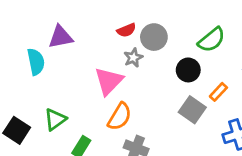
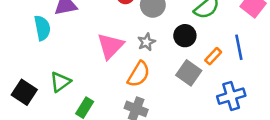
gray star: (133, 58) -> (146, 42), moved
orange semicircle: (120, 117) -> (139, 74), moved

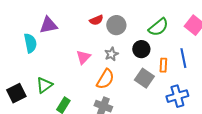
pink triangle: (110, 46) -> (83, 57), size x0.7
orange rectangle: (213, 56) -> (163, 65), turned -40
black square: (24, 92) -> (16, 93), turned 30

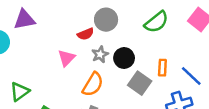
red semicircle: (96, 20) -> (86, 34), moved
black circle: (141, 49) -> (124, 58), moved
blue line: (183, 58) -> (191, 76), moved, turned -36

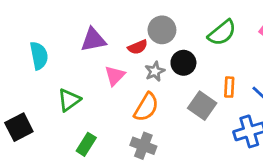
purple triangle: (24, 20) -> (93, 40), moved
black circle: (124, 58) -> (183, 63), moved
green triangle: (20, 92) -> (69, 100), moved

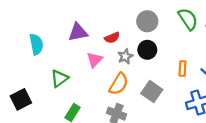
gray circle: (162, 30) -> (147, 21), moved
green semicircle: (222, 33) -> (188, 19), moved, turned -85
gray square: (202, 106) -> (152, 92), moved

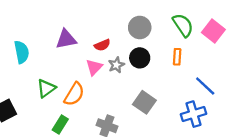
pink triangle: (95, 60) -> (94, 67), moved
orange rectangle: (182, 69) -> (177, 57), moved
orange semicircle: (119, 84) -> (74, 94), moved

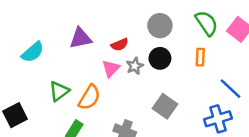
cyan semicircle: (22, 52) -> (33, 52), turned 60

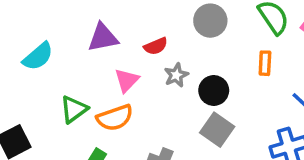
black circle: (160, 58) -> (214, 90), moved
pink triangle: (111, 68) -> (127, 80), moved
orange semicircle: (89, 97) -> (115, 118), turned 40

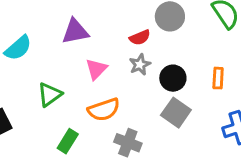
red semicircle: (156, 46) -> (140, 37), moved
orange rectangle: (265, 63) -> (218, 78), moved
orange semicircle: (115, 118) -> (104, 110), moved

